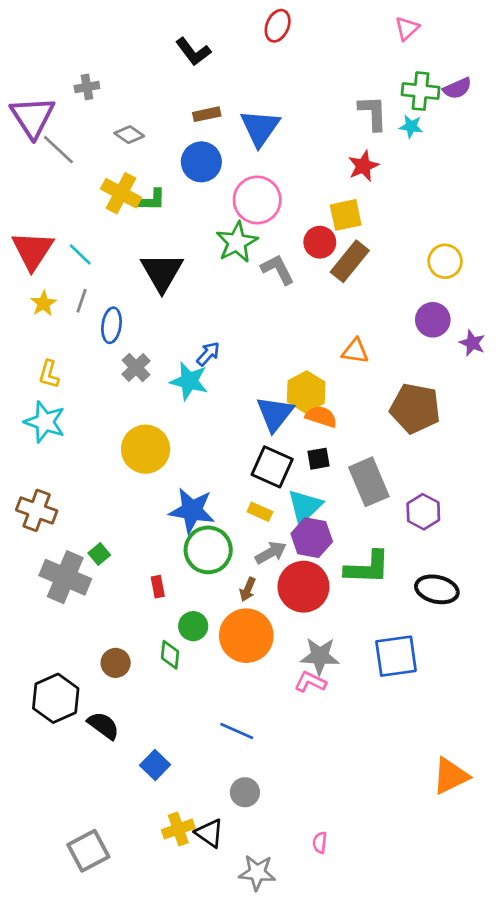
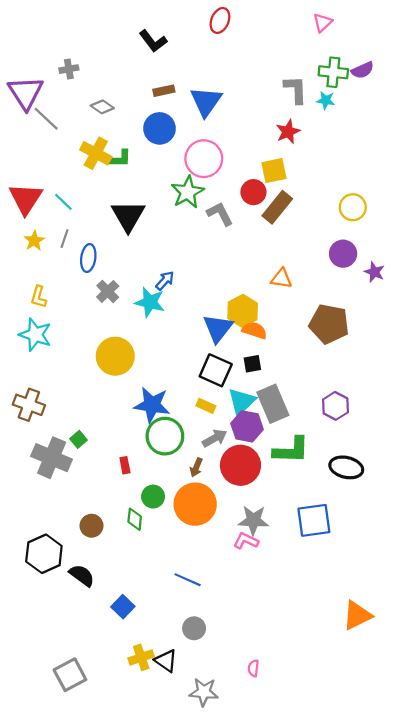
gray rectangle: (369, 482) -> (273, 404), moved

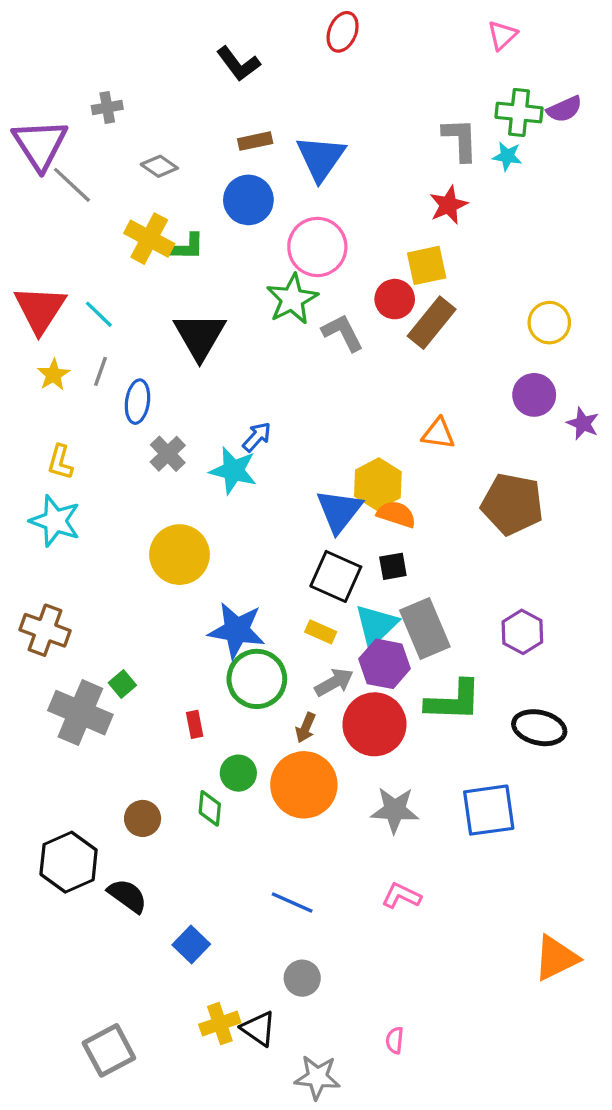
pink L-shape: (246, 541) -> (401, 896), moved

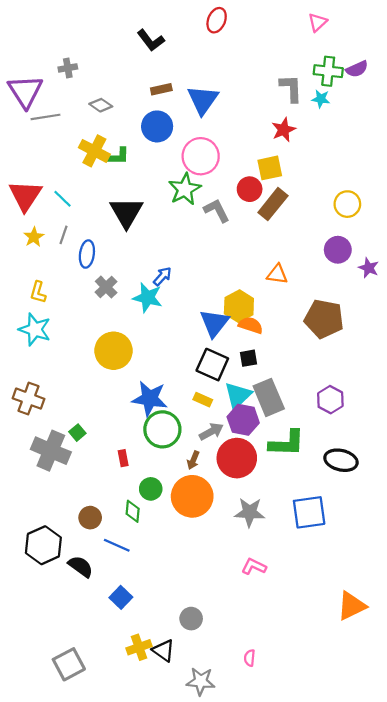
gray line: (72, 185) -> (45, 117), turned -52
blue line: (292, 902) -> (117, 545), moved

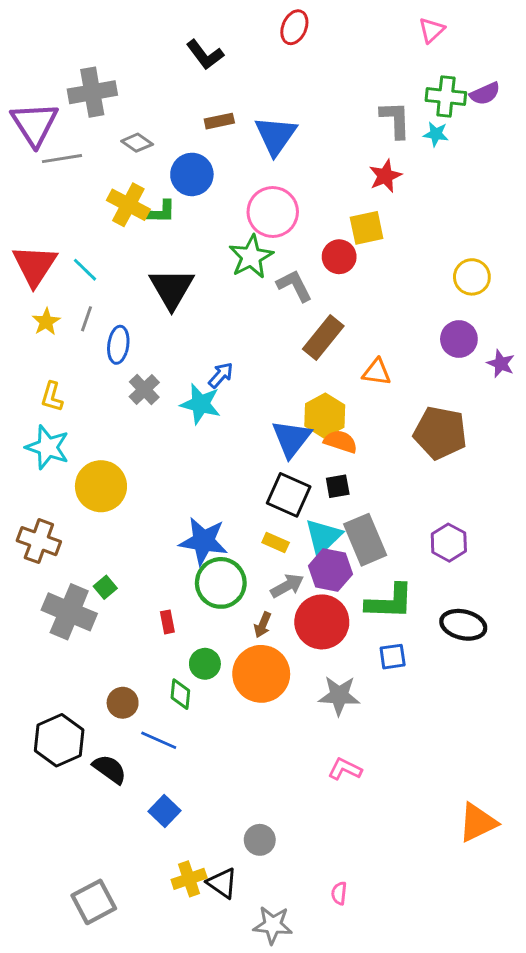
gray cross: (68, 68) -> (92, 92), size x1.8
blue circle: (157, 126) -> (192, 174), moved
brown rectangle: (273, 204) -> (323, 338), moved
yellow circle: (114, 351) -> (101, 486), moved
blue square: (309, 512) -> (393, 657), moved, size x0.6

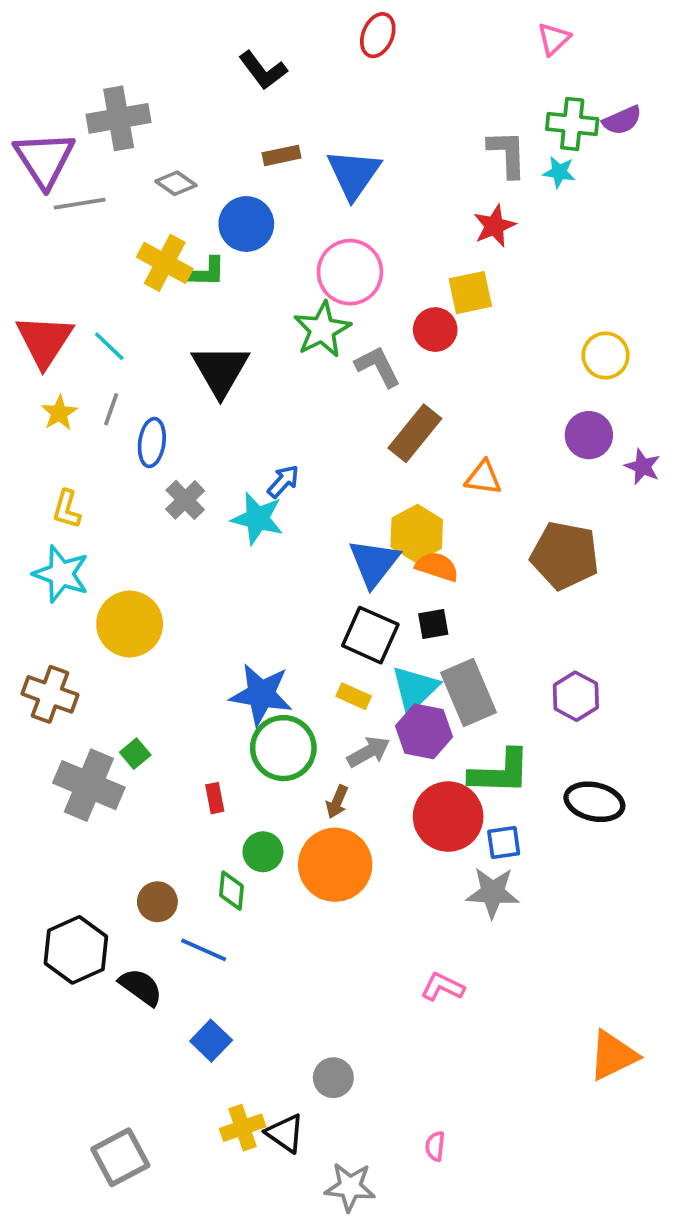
red circle: (322, 622) -> (448, 817), moved
gray star: (339, 696) -> (493, 892), moved

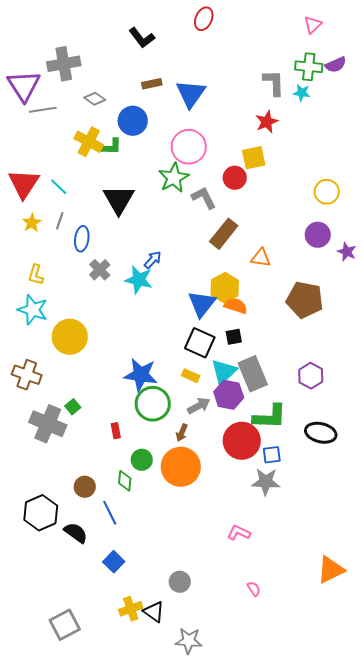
pink triangle: (554, 39) -> (313, 25), moved
blue line: (204, 950) -> (110, 513), turned 40
pink semicircle: (435, 1146) -> (254, 589), moved, turned 140

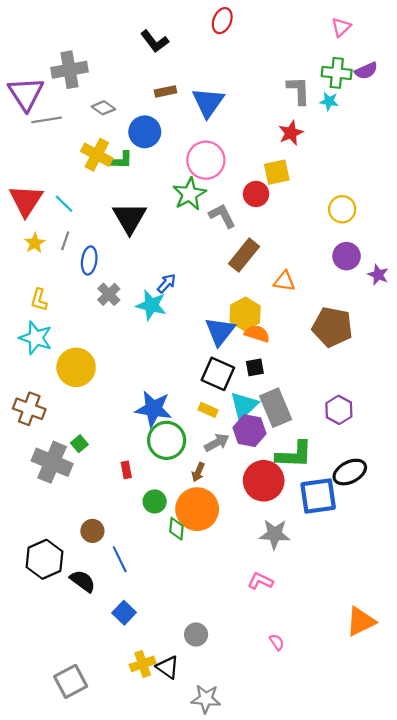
yellow circle: (327, 192) -> (342, 209), moved
black ellipse: (321, 433) -> (350, 472), turned -40
blue square: (272, 455) -> (318, 496), moved, size x1.8
green diamond: (125, 481) -> (176, 529), moved
gray star: (266, 482) -> (275, 534), moved

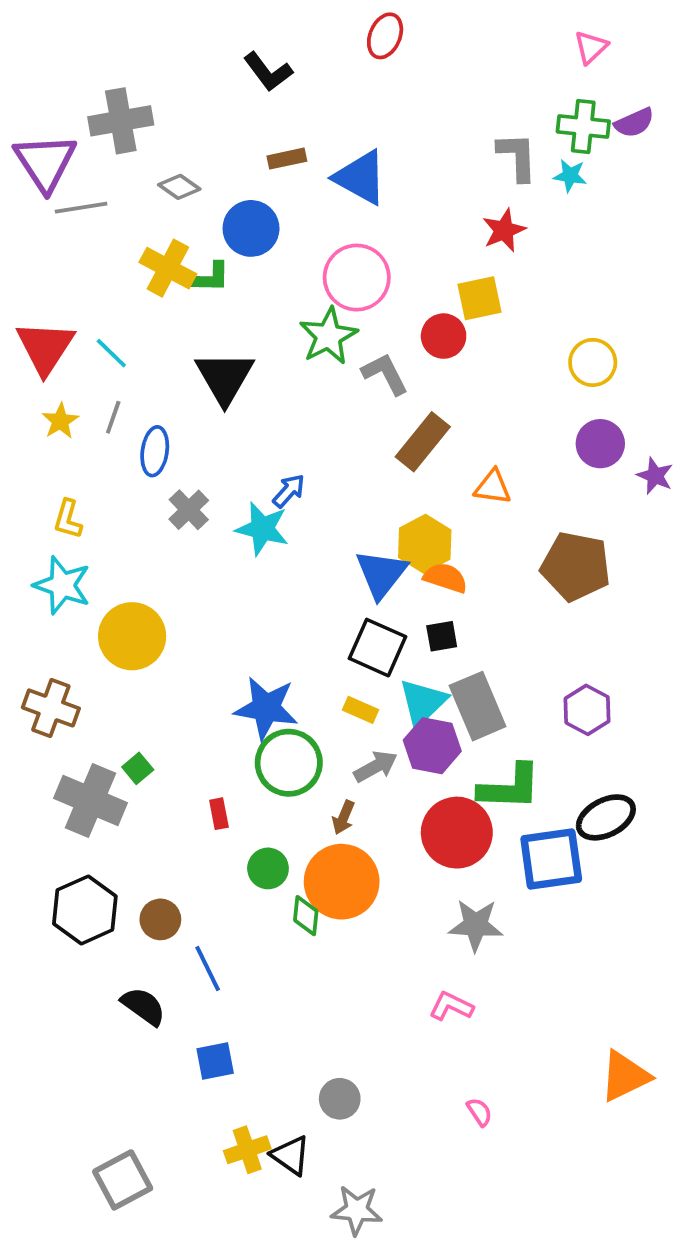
blue triangle: (208, 102) -> (361, 177), turned -36
black hexagon: (44, 559) -> (85, 910), moved
blue square: (124, 613) -> (215, 1061), turned 35

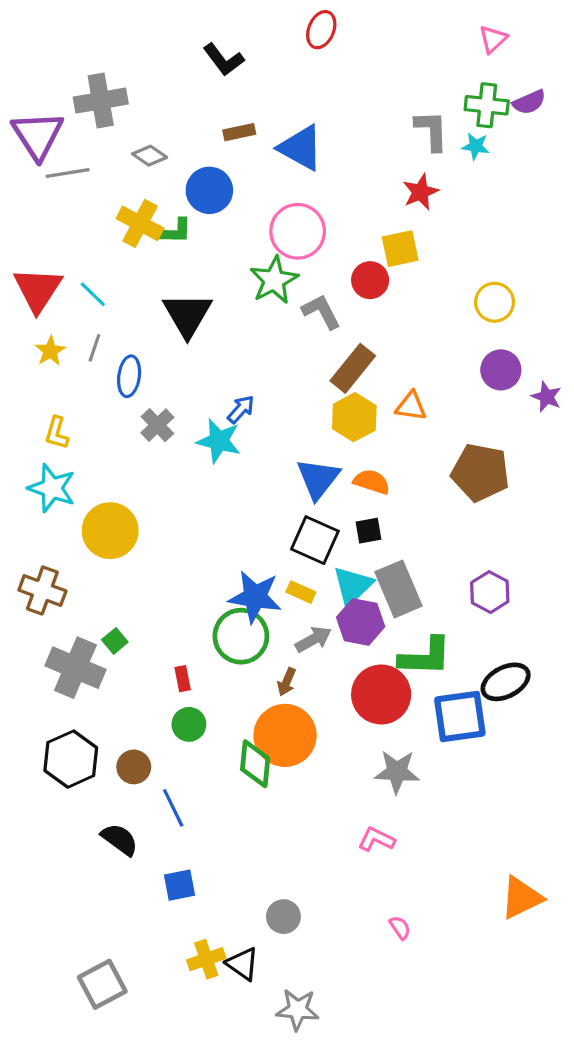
yellow hexagon: (425, 544) -> (354, 417), moved
blue star: (266, 708) -> (255, 597), moved
green circle: (268, 868) -> (189, 724), moved
green diamond: (306, 916) -> (255, 764), size x1.4

